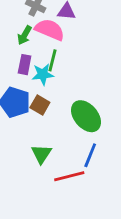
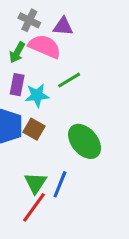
green line: (52, 60) -> (69, 80), moved, turned 45
blue line: (90, 155) -> (60, 184), moved
red line: (69, 176) -> (34, 207), moved, turned -40

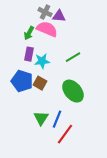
gray cross: (29, 20) -> (45, 12), moved
green line: (69, 80) -> (73, 57), moved
red line: (34, 207) -> (65, 134), moved

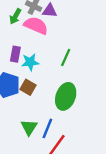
green arrow: (29, 33) -> (15, 16), moved
green line: (73, 57) -> (66, 58), turned -35
green ellipse: (73, 91) -> (66, 96), turned 60

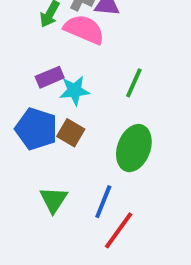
purple rectangle: (15, 54) -> (50, 77), turned 56
green triangle: (29, 127) -> (54, 200), moved

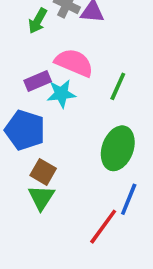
pink semicircle: (84, 29) -> (74, 63), moved
brown square: (71, 133) -> (43, 172), moved
blue line: (103, 202) -> (129, 199), moved

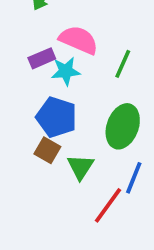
blue pentagon: (25, 130) -> (57, 117), moved
green triangle: (41, 197) -> (80, 167), moved

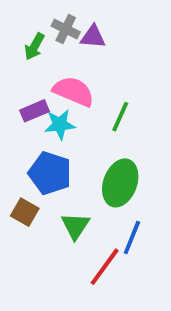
brown square: (47, 150) -> (25, 212), moved

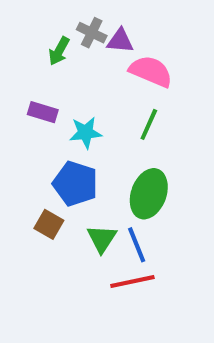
pink semicircle: (73, 91) -> (151, 71), moved
purple rectangle: (34, 111) -> (43, 112), moved, turned 40
blue line: (132, 237) -> (137, 245), moved, turned -44
red line: (105, 267) -> (132, 281), turned 42

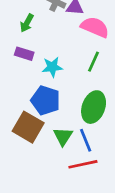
green arrow: (59, 51) -> (27, 23), moved
brown square: (49, 224) -> (28, 127), size x1.6

